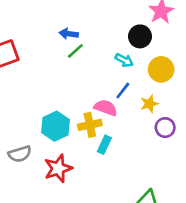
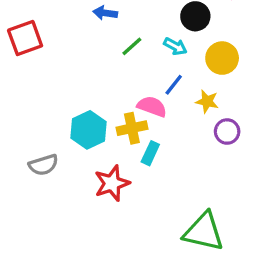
green line: (75, 51) -> (132, 46), moved
yellow star: (149, 104) -> (207, 101), turned 30
red star: (58, 168) -> (112, 183), moved

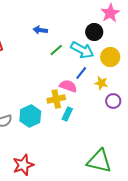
cyan arrow: (175, 46) -> (82, 50), size x1.6
cyan hexagon: (89, 130) -> (30, 116), moved
red star: (112, 183) -> (23, 165), moved

